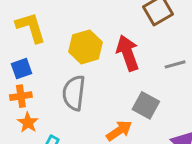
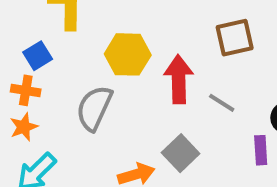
gray line: (175, 64) -> (222, 103), moved, turned 30
blue square: (21, 69) -> (38, 56), turned -30

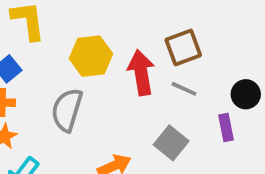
brown square: (235, 38) -> (183, 47), moved
gray square: (181, 153) -> (171, 143), moved

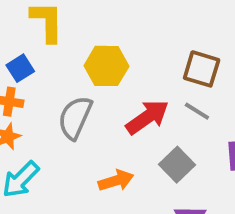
brown square: (183, 47) -> (202, 69), turned 30
red arrow: (141, 73) -> (147, 117), moved, turned 57

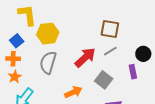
yellow hexagon: (106, 66) -> (48, 34), moved
gray line: (197, 111) -> (110, 51), turned -56

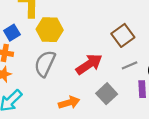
brown square: (110, 29) -> (123, 35), turned 36
gray line: (110, 51) -> (130, 65), moved

